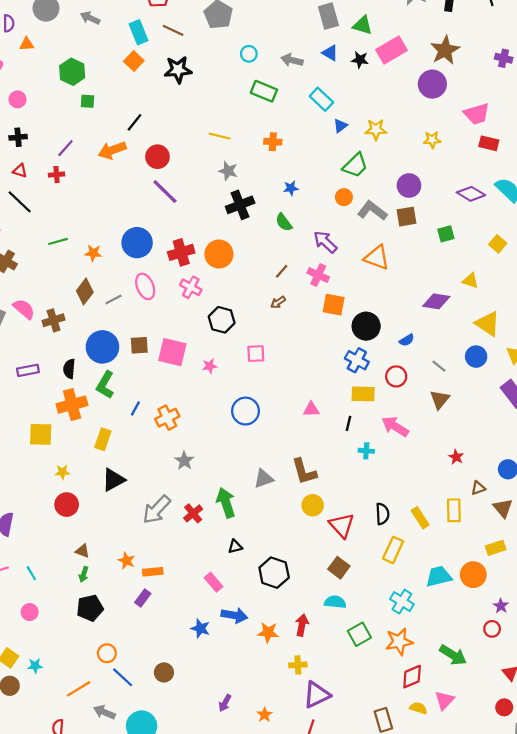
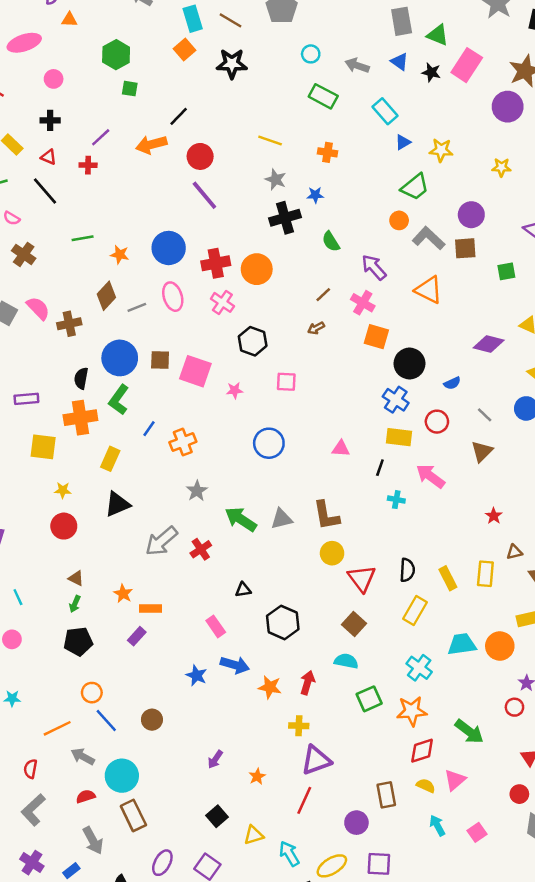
pink rectangle: (392, 50) -> (467, 65), turned -32
blue star: (291, 188) -> (315, 195), moved
purple rectangle: (28, 370) -> (26, 399), moved
green arrow: (226, 503) -> (241, 519), moved, turned -44

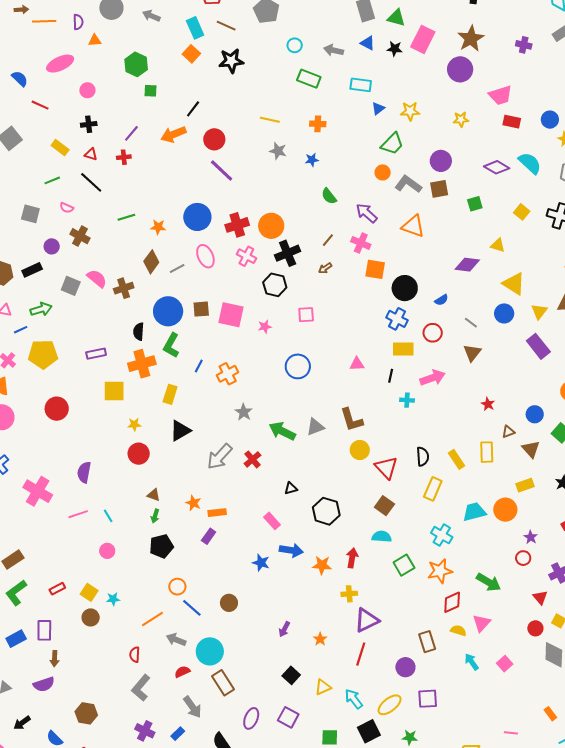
cyan rectangle: (385, 111) -> (361, 85), turned -35
black cross: (285, 218) -> (288, 253), moved
pink arrow: (430, 476) -> (433, 378), turned 130

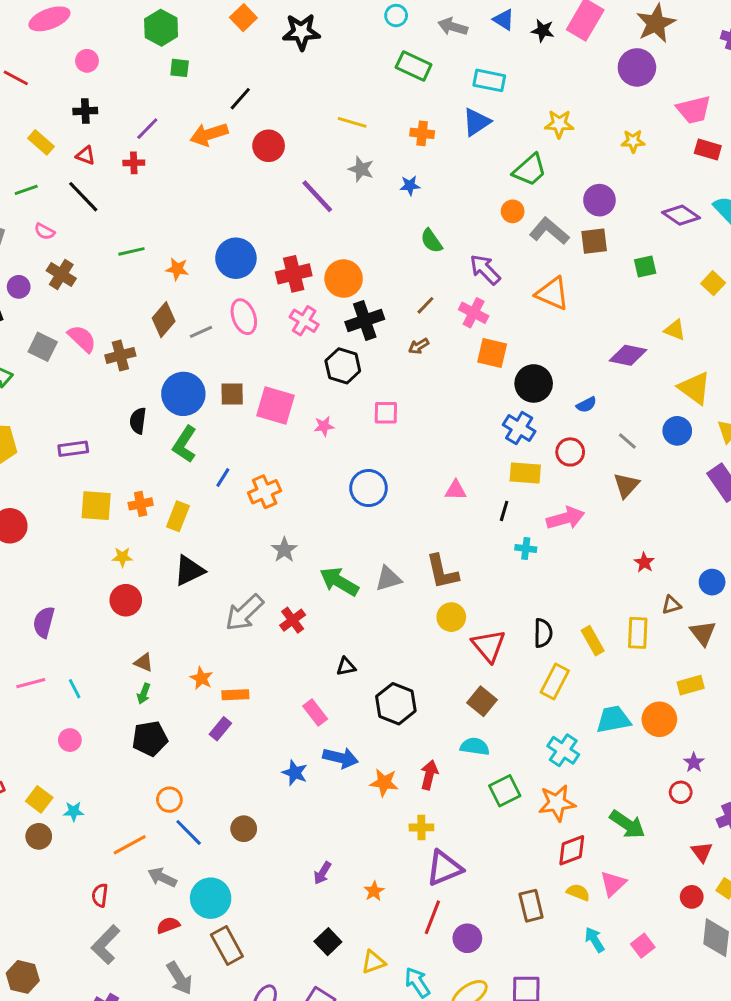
blue triangle: (378, 108) -> (476, 122), moved, size x1.5
purple line: (222, 171) -> (317, 196), moved
orange cross: (142, 364) -> (141, 504), moved, size x0.6
purple circle: (405, 667) -> (467, 938), moved

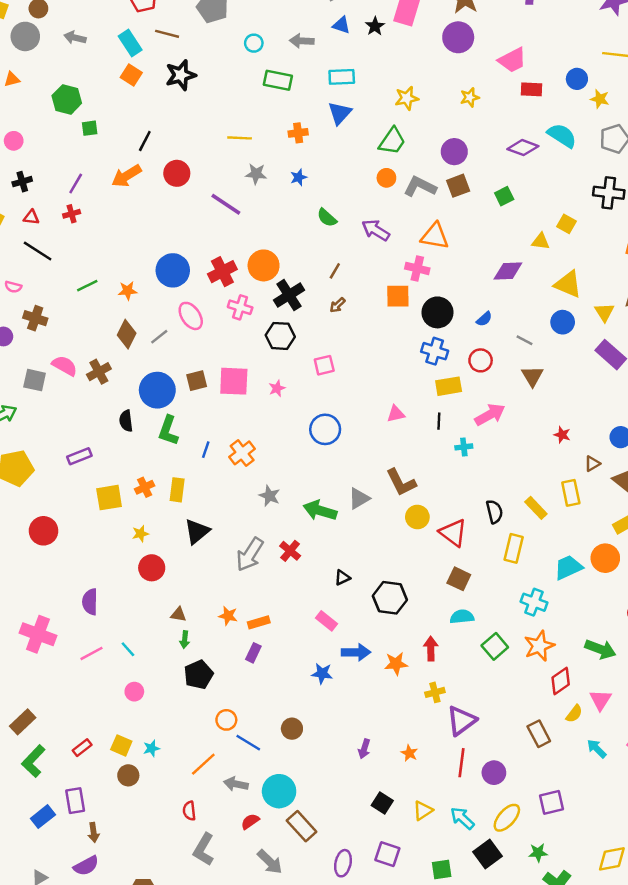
black star: (543, 31) -> (375, 26), turned -30
yellow square: (713, 283) -> (566, 224), moved
pink cross: (474, 313) -> (417, 268), moved
yellow semicircle: (578, 892) -> (574, 714), turned 120

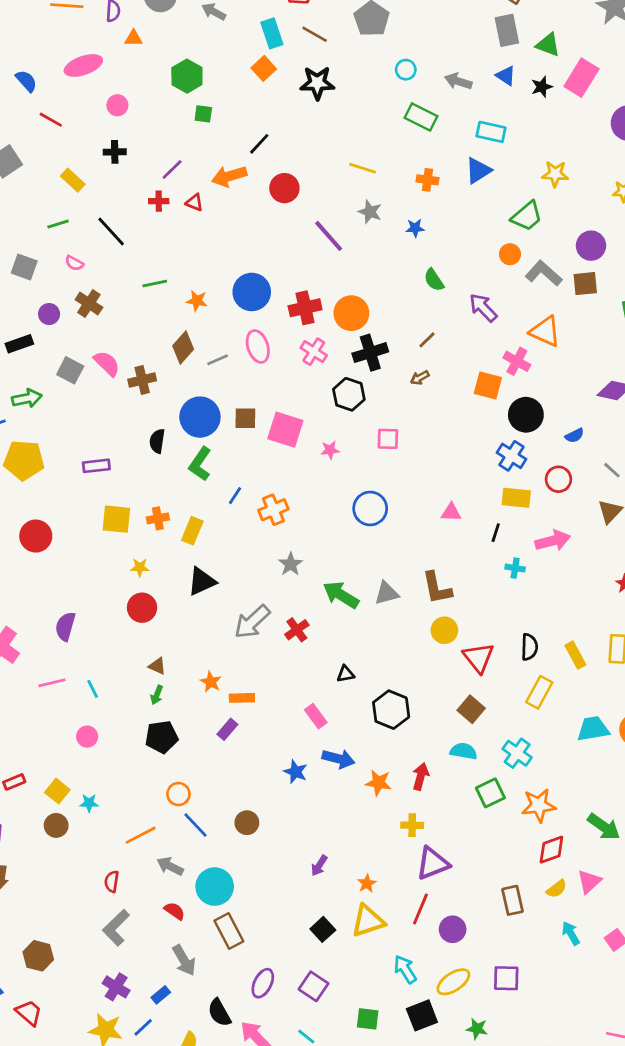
red triangle: (31, 217) -> (194, 203), moved
cyan cross: (534, 602) -> (517, 753), moved
yellow triangle: (423, 810) -> (368, 921), moved, size x1.5
red semicircle: (250, 821) -> (175, 911), turned 54

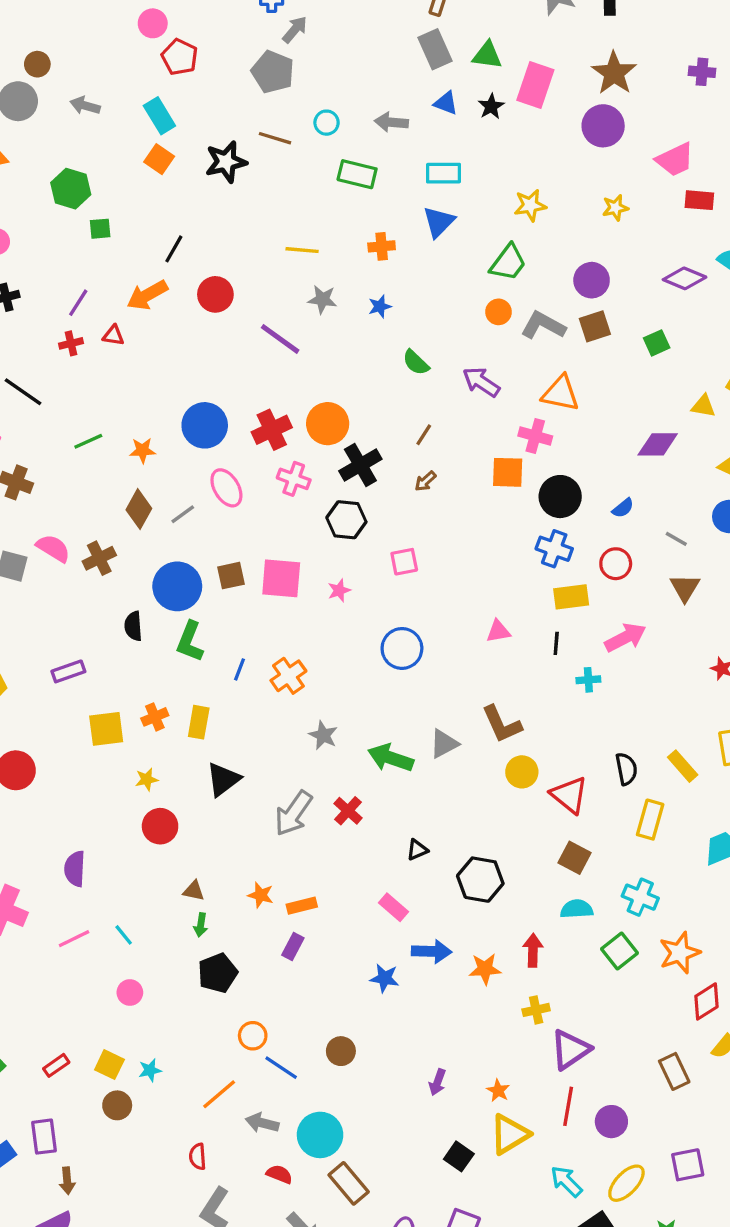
brown line: (315, 34) -> (275, 138), moved

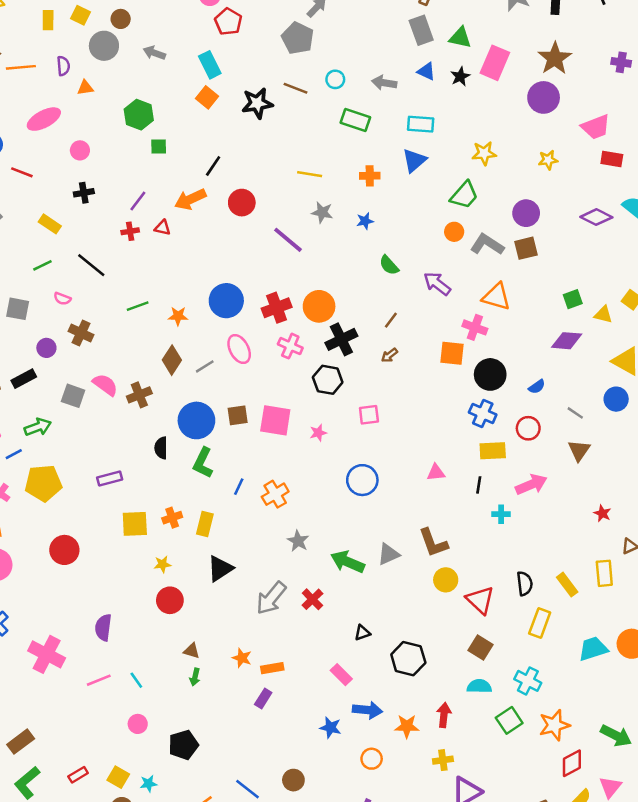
green square: (657, 343) -> (573, 299), moved
black pentagon: (218, 973) -> (183, 745), moved
orange circle: (253, 1036) -> (372, 759), moved

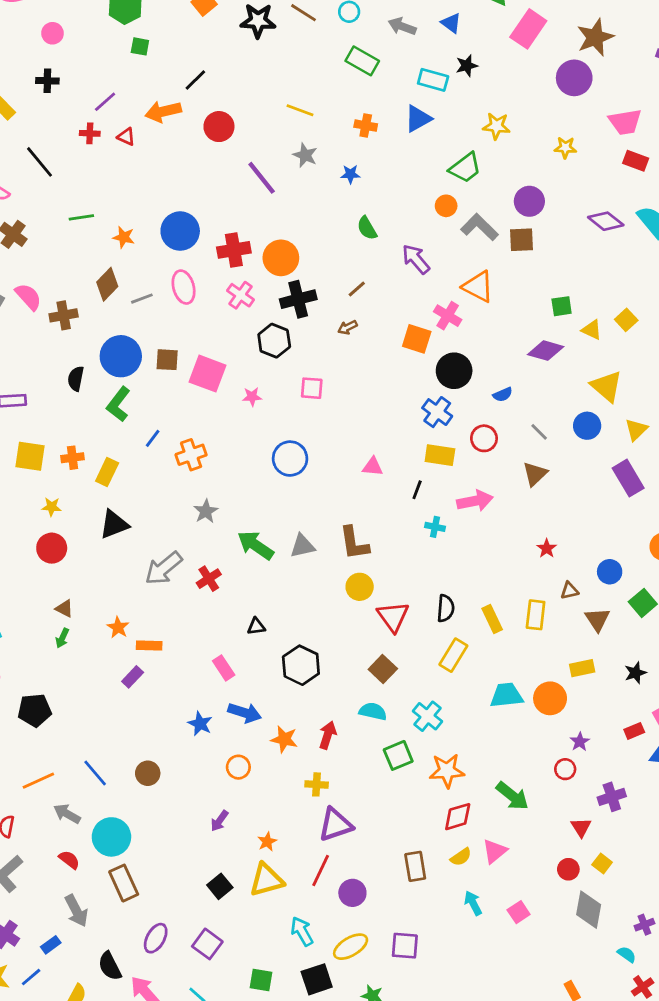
black star: (460, 76) -> (467, 66), moved

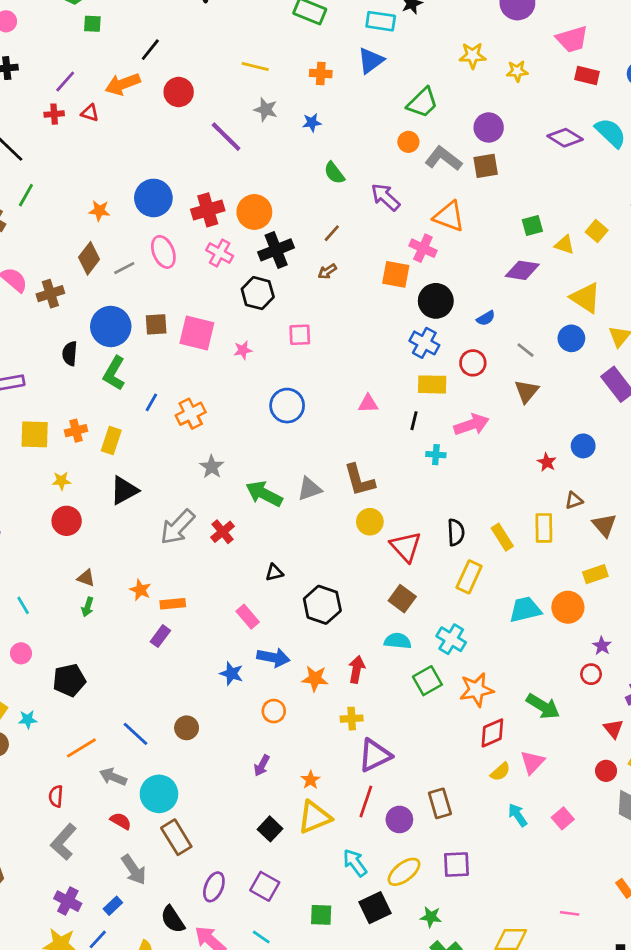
yellow star: (496, 126) -> (473, 55), moved
green line: (81, 217) -> (26, 195), moved, turned -45
blue circle: (610, 572) -> (583, 446), moved
brown rectangle: (415, 866) -> (440, 803), moved

